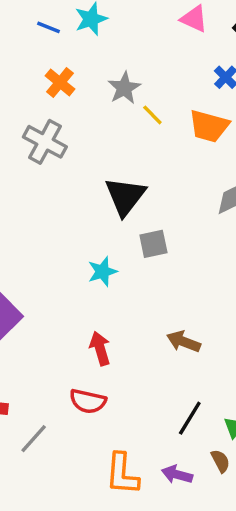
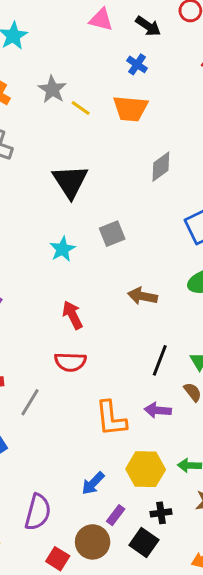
gray square: (153, 244) -> (112, 234), moved

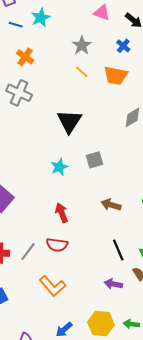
gray star: (52, 89) -> (82, 45), moved
black line: (160, 360) -> (118, 250), turned -50
gray line: (30, 402) -> (28, 252), moved
orange L-shape: (111, 418) -> (52, 286), moved, turned -40

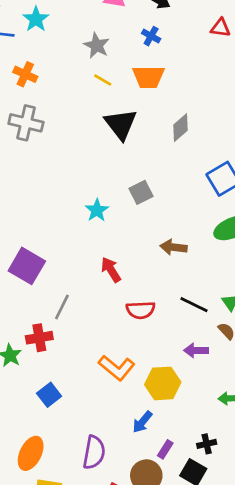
black triangle: (69, 121) -> (121, 124), moved
red semicircle: (57, 245) -> (141, 310), moved
black line: (118, 250) -> (194, 305), turned -30
gray line: (28, 252) -> (62, 307), moved
yellow hexagon: (101, 323) -> (163, 383), moved

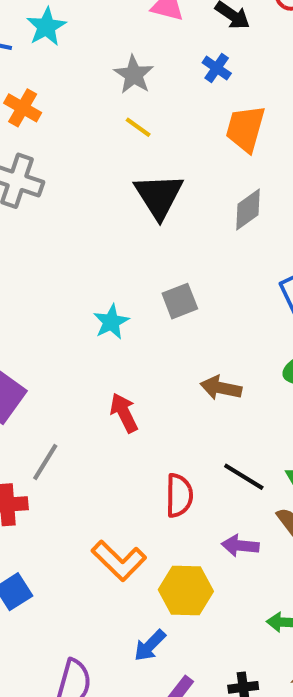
orange trapezoid: (148, 77) -> (245, 129), moved, turned 100
red semicircle: (141, 310) -> (179, 495), moved, turned -92

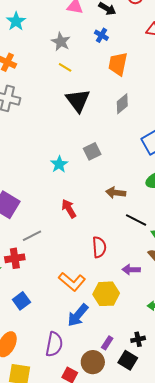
gray line: (45, 462) -> (32, 236), turned 36
black line: (244, 477) -> (136, 220), moved
blue arrow: (150, 645) -> (78, 315), moved, size x1.4

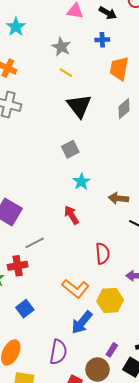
blue cross: (101, 35) -> (102, 40), turned -32
gray square: (92, 151) -> (70, 149), moved
cyan star: (59, 164) -> (81, 182), moved

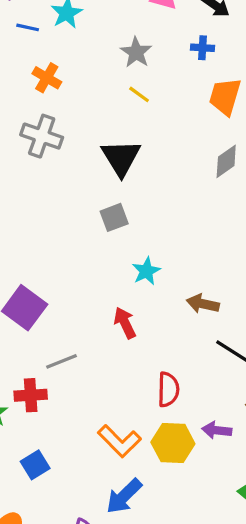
black triangle: (79, 106) -> (121, 158), moved
gray square: (70, 149) -> (114, 217), moved
yellow hexagon: (110, 300) -> (173, 443), moved

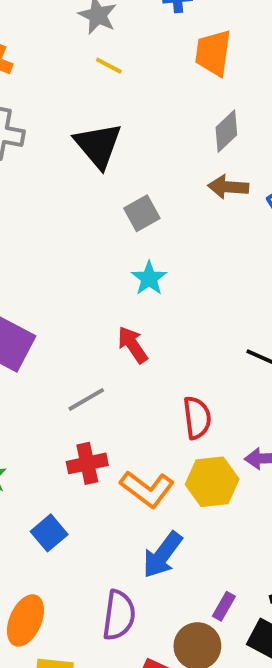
gray square: (114, 217) -> (142, 213), moved
brown arrow: (203, 304) -> (228, 187), moved
gray line: (62, 361) -> (86, 399), moved
red cross: (31, 395) -> (87, 463), moved

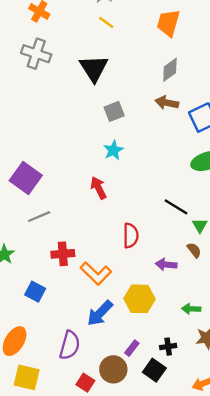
gray line: (86, 399) -> (39, 217), moved
yellow hexagon: (212, 482) -> (140, 299), moved
blue square: (49, 533) -> (35, 292), turned -30

